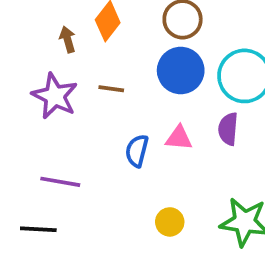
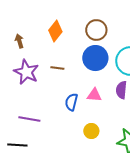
brown arrow: (68, 39) -> (19, 41), moved
yellow circle: (170, 222) -> (91, 131), moved

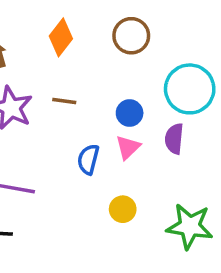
blue circle: (95, 58) -> (130, 113), moved, size x0.6
pink triangle: (94, 95) -> (128, 147), turned -49

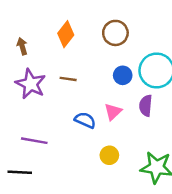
blue circle: (130, 113) -> (123, 75), moved
blue semicircle: (88, 159) -> (85, 120), turned 100

